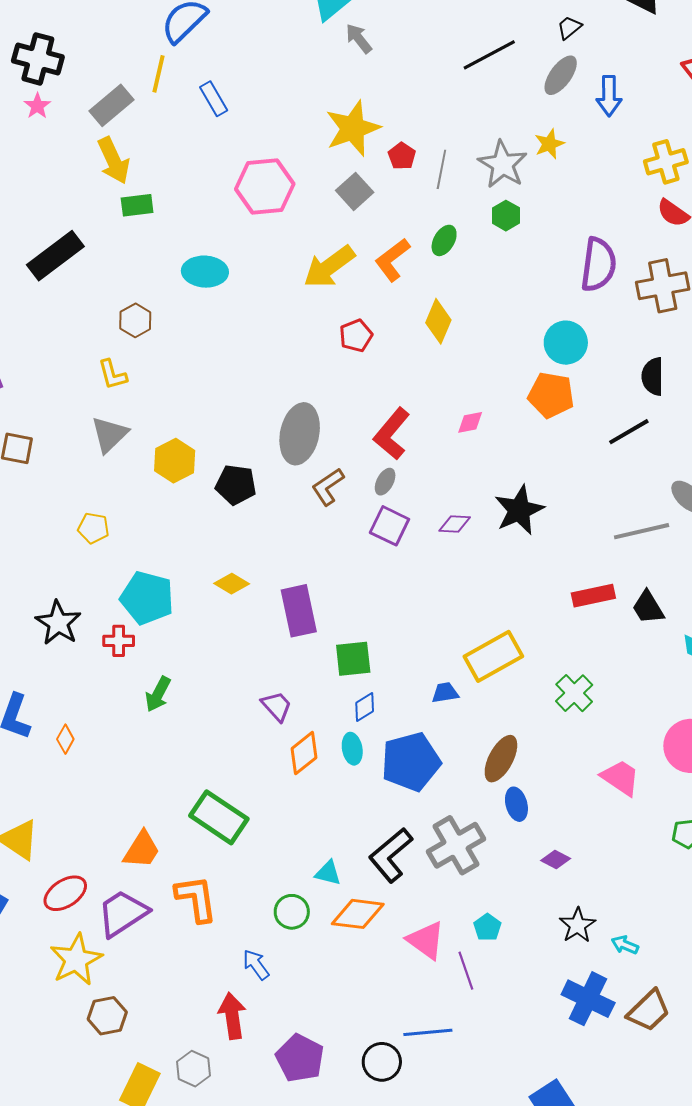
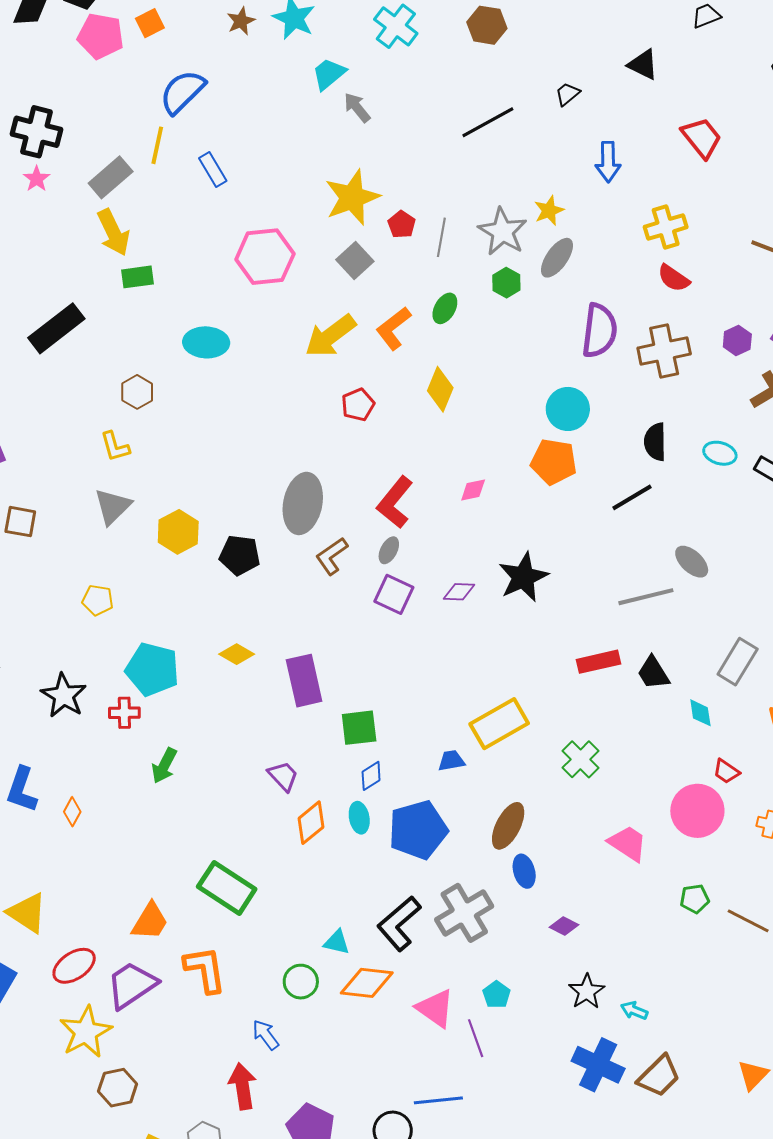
gray ellipse: (561, 75) -> (557, 258), moved

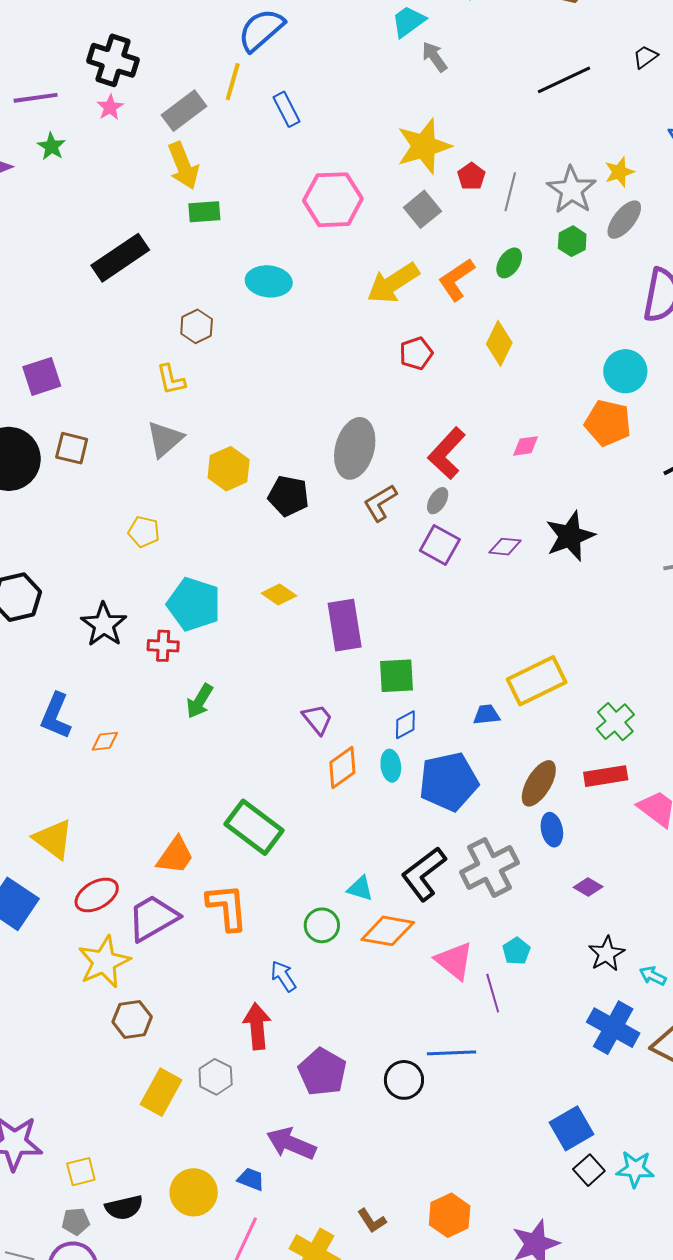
red rectangle: (599, 662) -> (606, 776), moved
orange diamond: (72, 812) -> (105, 741), turned 52

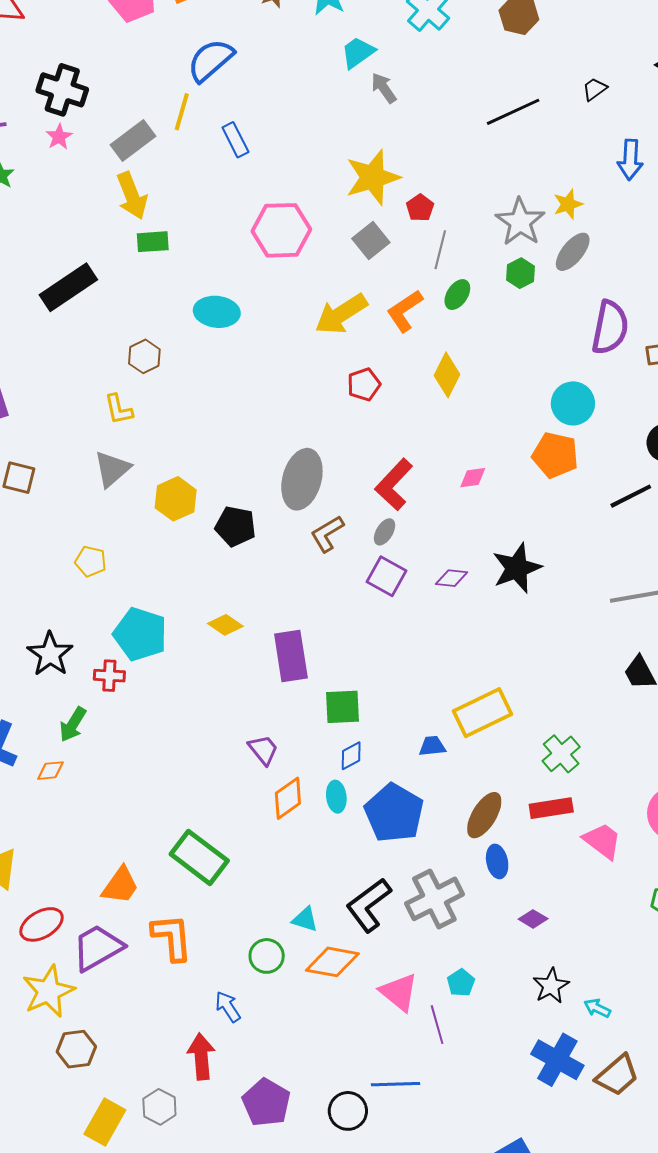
gray line: (510, 192) -> (440, 250), moved
green arrow: (200, 701) -> (73, 724), moved
blue pentagon: (449, 782) -> (394, 813), turned -30

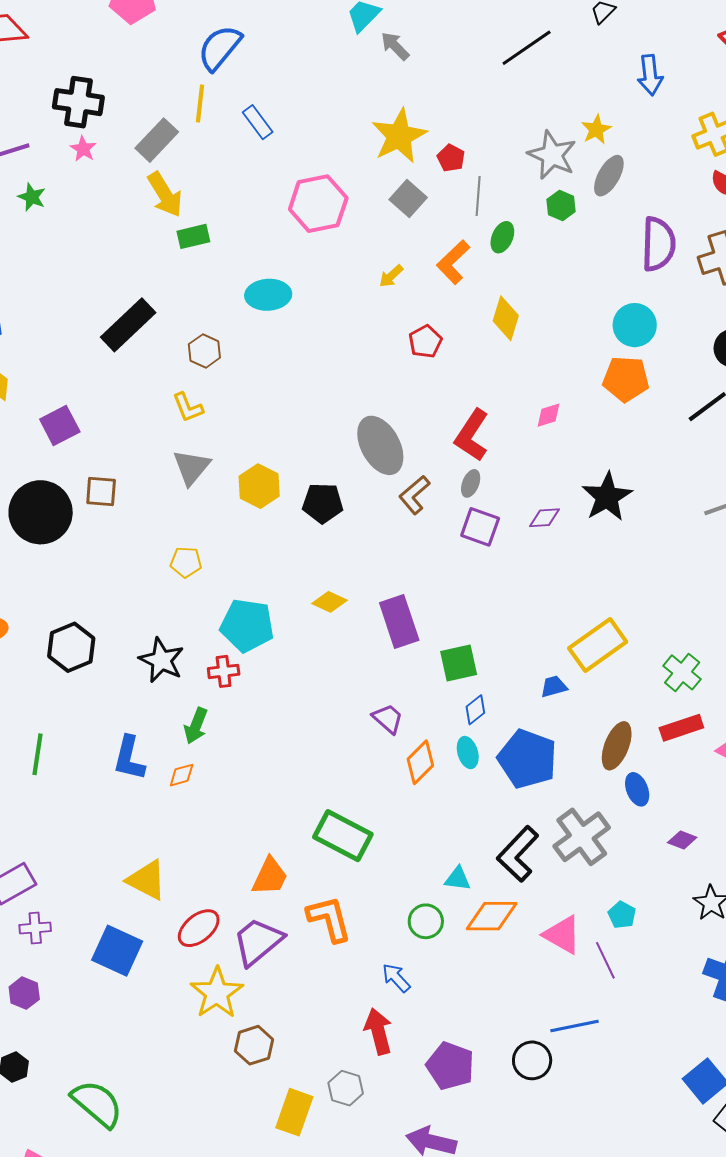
black rectangle: (68, 287) -> (128, 325), moved
yellow arrow: (341, 314) -> (391, 276), size x0.5
gray ellipse: (302, 479) -> (380, 445), turned -34

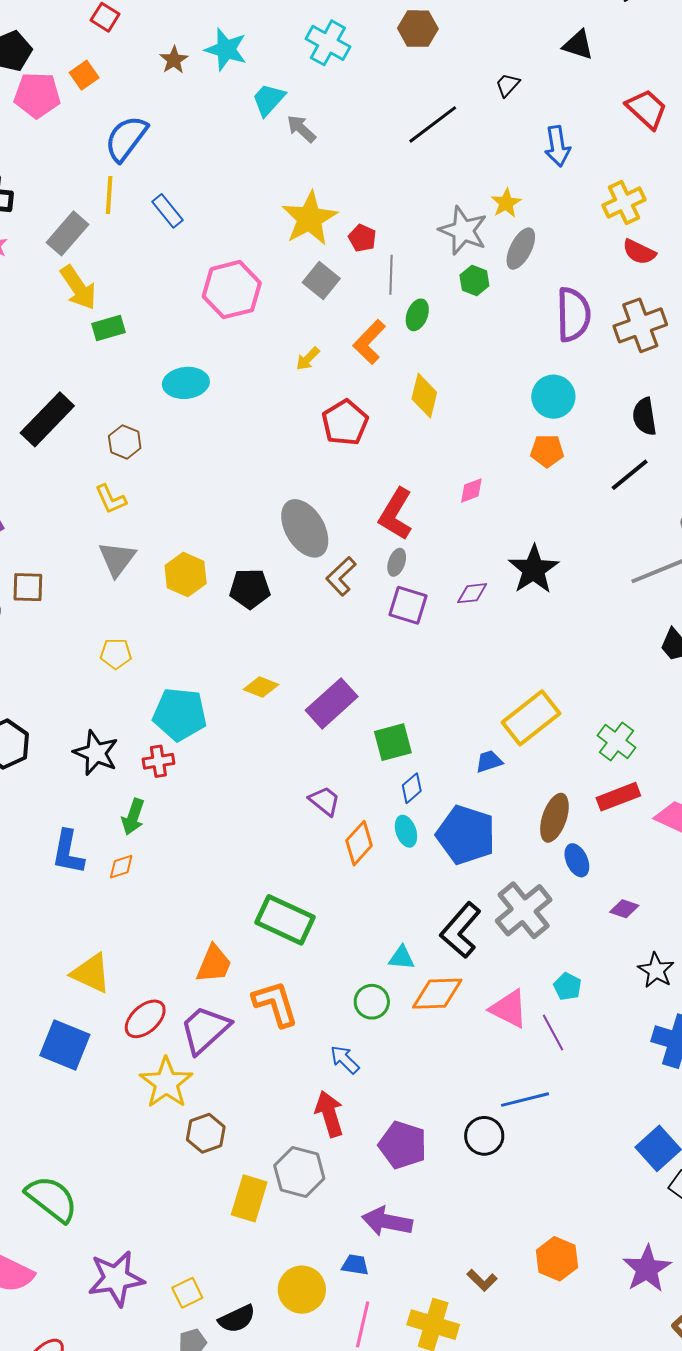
red pentagon: (425, 342) -> (345, 423), size x1.4
orange pentagon: (626, 379) -> (547, 451), size x0.7
purple rectangle: (399, 621) -> (332, 703), turned 69
gray hexagon: (346, 1088) -> (299, 1172), size x1.4

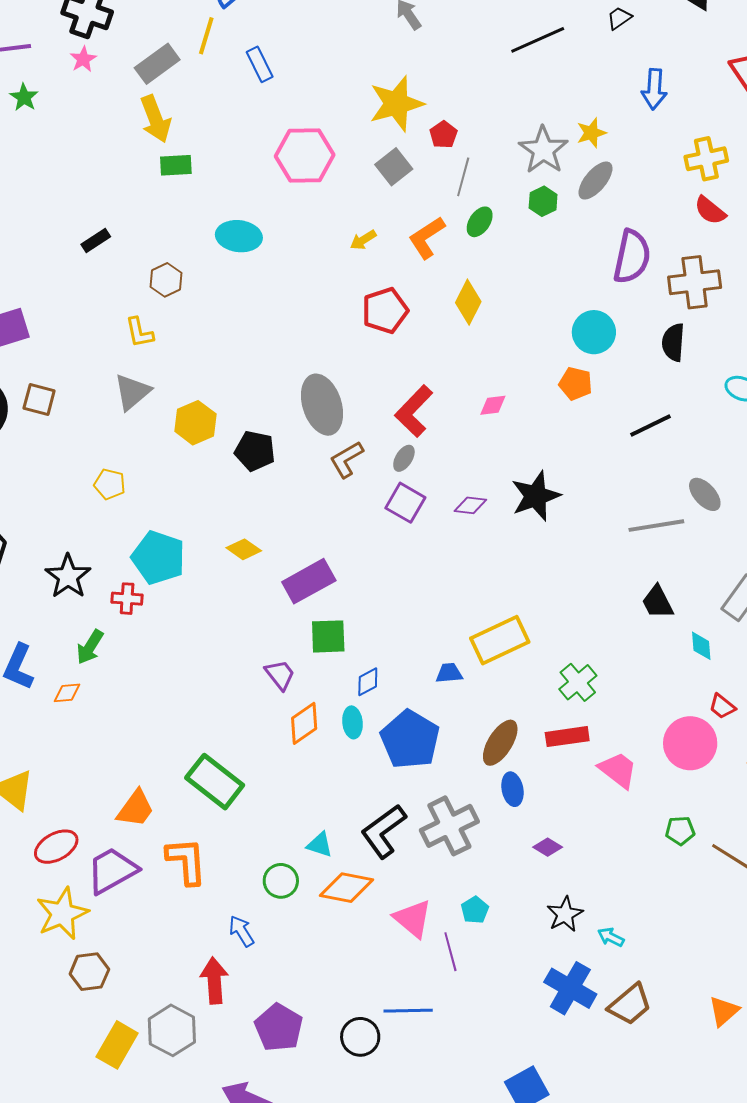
black semicircle: (645, 417) -> (673, 342), moved
black rectangle: (47, 419) -> (96, 240), size x0.5
green square: (393, 742) -> (328, 636), moved

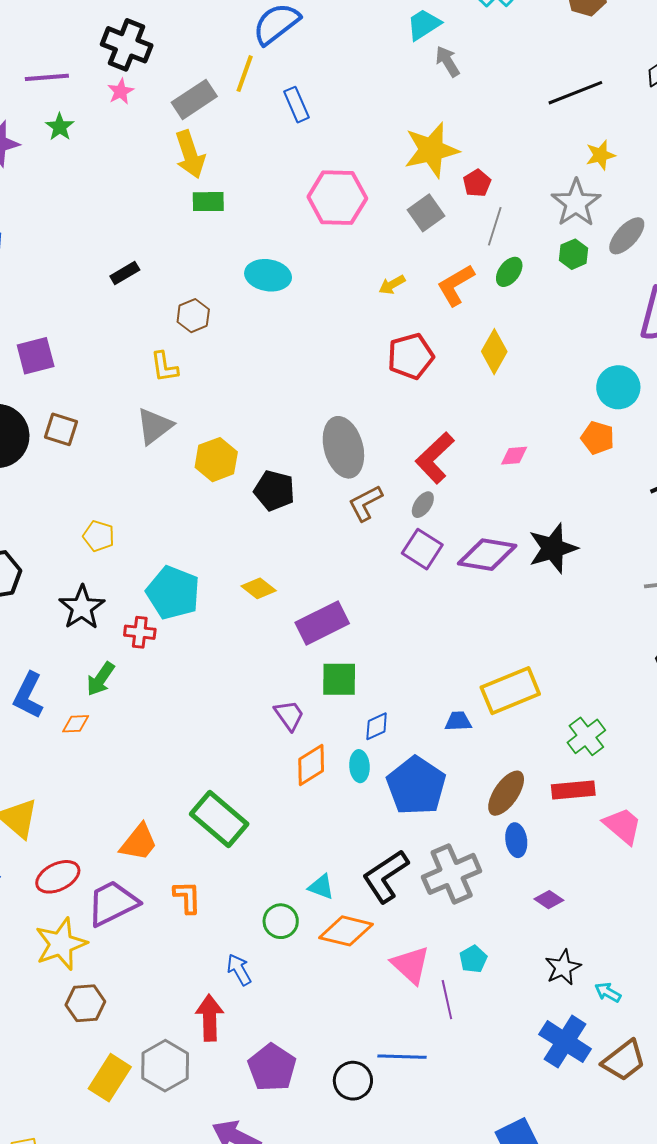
yellow star: (591, 133) -> (600, 155), moved
yellow pentagon: (110, 484) -> (99, 536), moved
purple diamond: (470, 505) -> (487, 555), size x1.8
orange L-shape: (186, 861) -> (187, 897), size x0.7

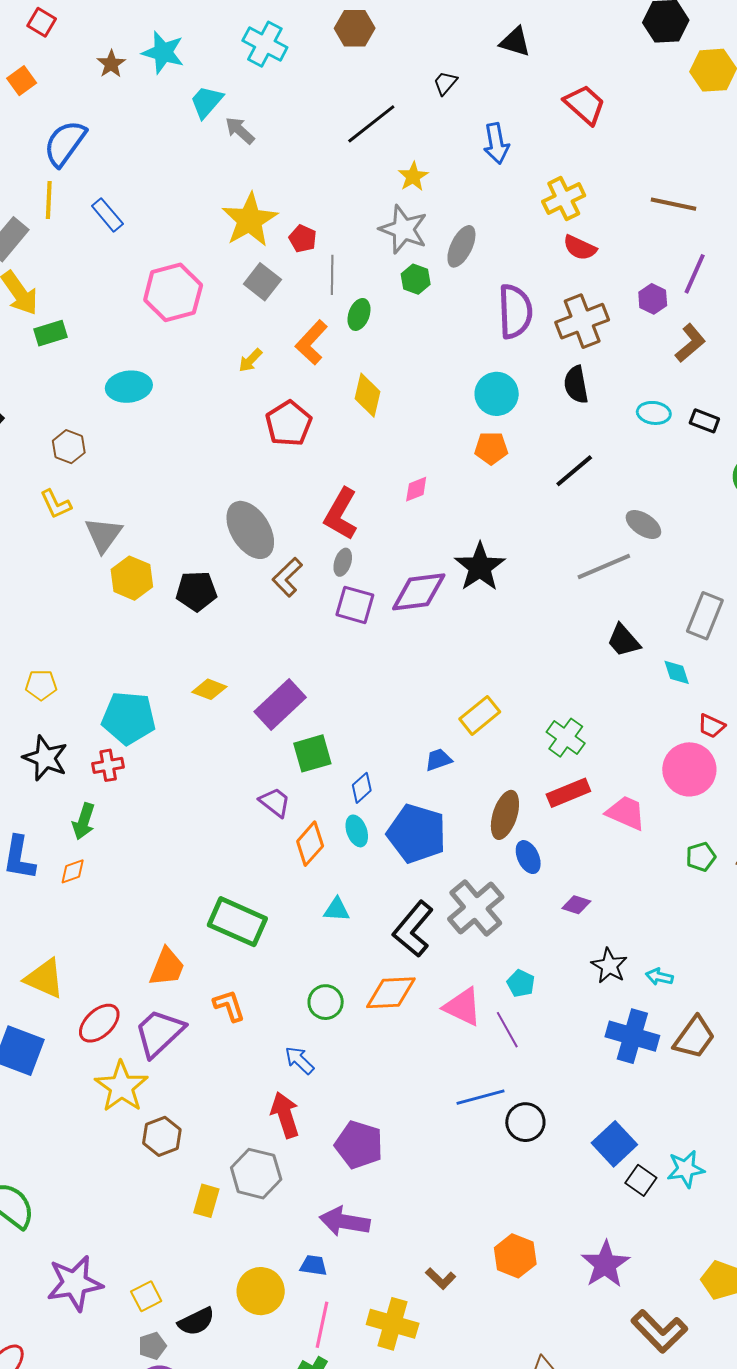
gray triangle: (154, 426) -> (103, 535), moved
yellow rectangle: (510, 691) -> (480, 715), size x0.7
cyan triangle: (321, 887) -> (337, 910), moved
yellow rectangle: (110, 1078) -> (206, 1201), size x0.7
black circle: (353, 1081) -> (525, 1122), moved

